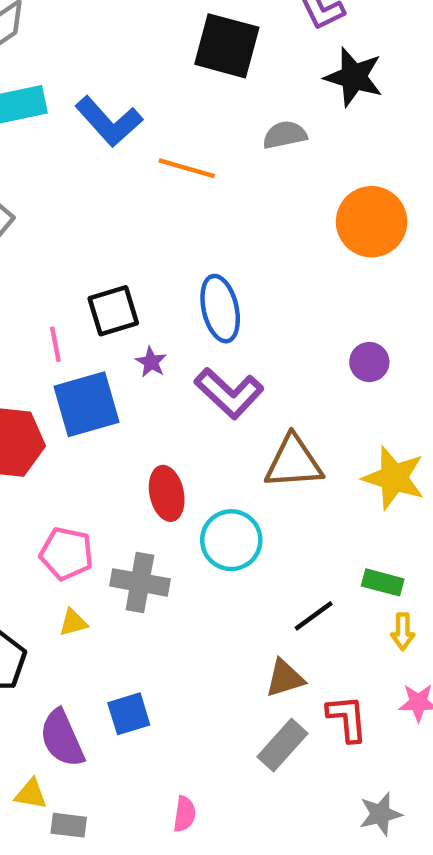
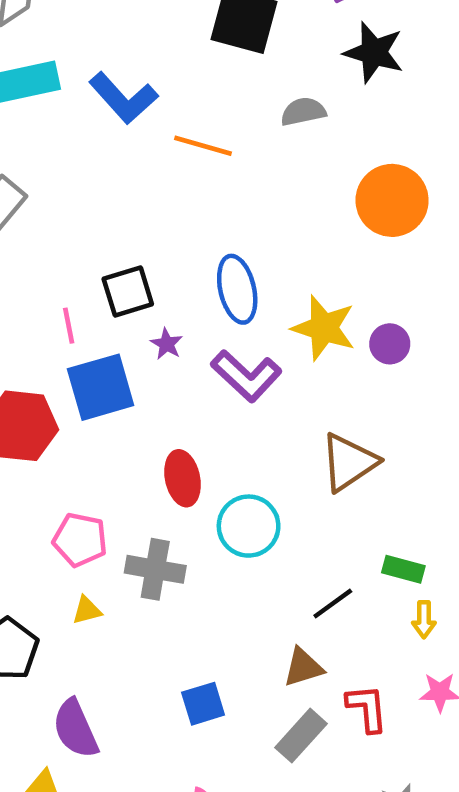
brown triangle: (294, 462) -> (349, 462), moved, turned -30
yellow star: (394, 478) -> (324, 328), moved
blue square: (129, 714) -> (203, 704), moved

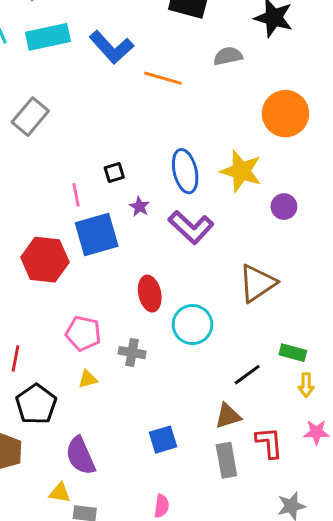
black square: (128, 291) -> (114, 173), size x0.6
yellow star: (324, 328) -> (241, 171), moved
gray cross: (155, 569) -> (132, 353), size x0.7
gray rectangle: (301, 736) -> (226, 460), turned -52

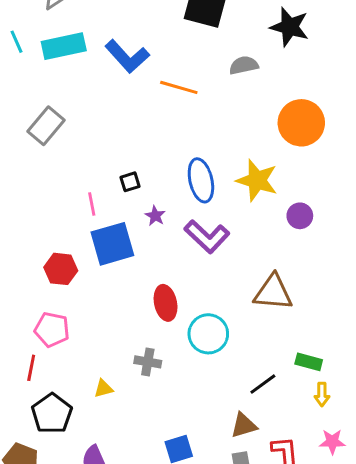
red hexagon: (45, 260) -> (61, 269), size x0.7
brown triangle: (257, 283) -> (273, 293), turned 39
pink pentagon: (83, 333) -> (52, 329), moved

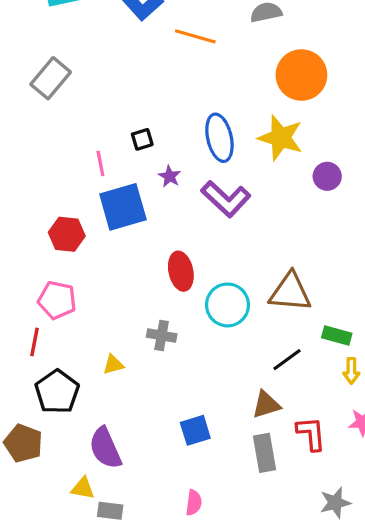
orange circle: (301, 123) -> (301, 75), moved
brown triangle: (273, 293) -> (290, 292), moved

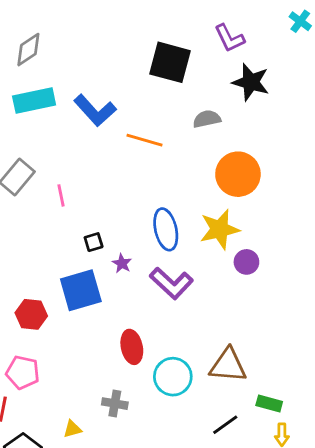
yellow star: (281, 138) -> (220, 229), turned -30
black square: (142, 139) -> (94, 242), moved
pink line: (100, 163) -> (61, 195), moved
purple circle: (327, 176) -> (246, 262), moved

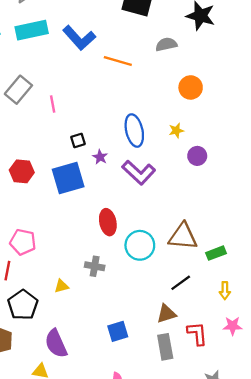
orange circle: (238, 174) -> (191, 87), size x0.7
yellow star: (220, 229) -> (176, 131), size x0.5
red hexagon: (31, 314) -> (22, 171), moved
green rectangle: (269, 404) -> (216, 253), moved, turned -36

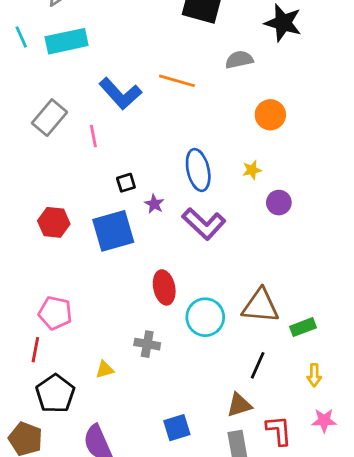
blue L-shape: (79, 38) -> (120, 94), moved
black line: (181, 283) -> (258, 365), turned -30

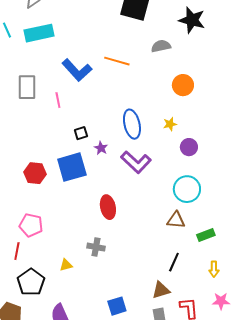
gray rectangle: (50, 118) -> (27, 87), turned -40
red hexagon: (54, 222) -> (35, 173), moved
brown triangle: (260, 306) -> (176, 220), size x0.7
cyan circle: (205, 317) -> (187, 189), moved

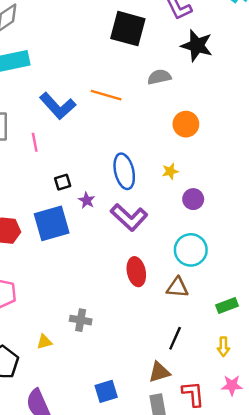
red ellipse: (108, 207) -> (136, 272), moved
green rectangle: (206, 235) -> (227, 306), moved

